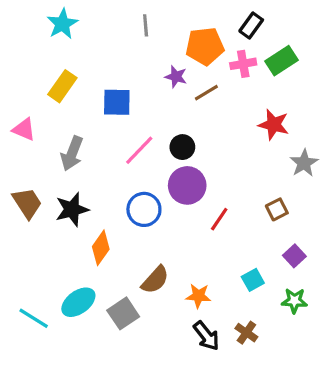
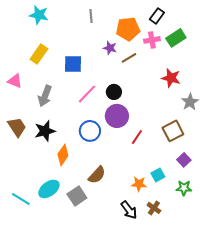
cyan star: (62, 24) -> (39, 15), turned -30
brown square: (277, 209) -> (173, 131), size x1.5
orange star: (198, 296) -> (139, 184), moved

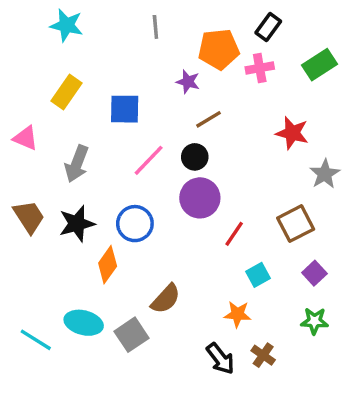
green rectangle: (176, 38) -> (320, 65), moved
brown line: (129, 58) -> (208, 119), moved
blue circle: (90, 131) -> (135, 224), moved
cyan square: (158, 175) -> (258, 275), moved
cyan ellipse: (49, 189) -> (84, 323), turned 50

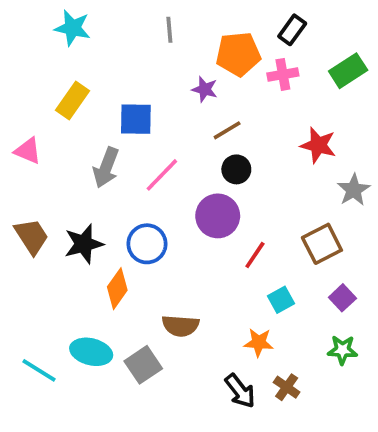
black circle: (195, 157) -> (236, 169), moved
gray arrow: (77, 164) -> (106, 168), moved
brown semicircle: (166, 299) -> (180, 326), turned 52

